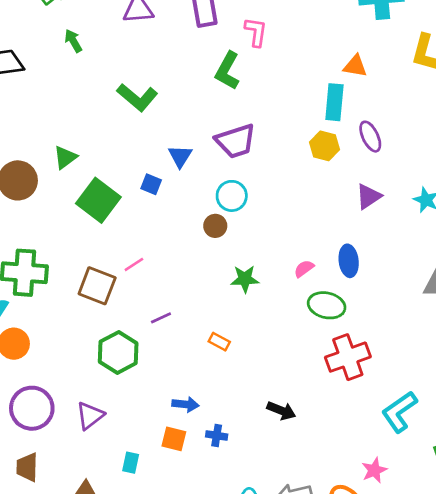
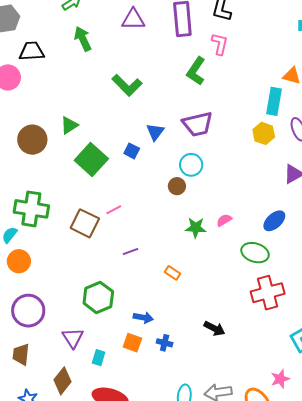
green arrow: (73, 41) -> (83, 39), size x1.4
blue ellipse: (349, 261) -> (274, 221), turned 50
pink semicircle: (304, 269) -> (224, 220), moved
green hexagon: (118, 352) -> (98, 297), moved
purple triangle: (90, 416) -> (73, 338), moved, turned -30

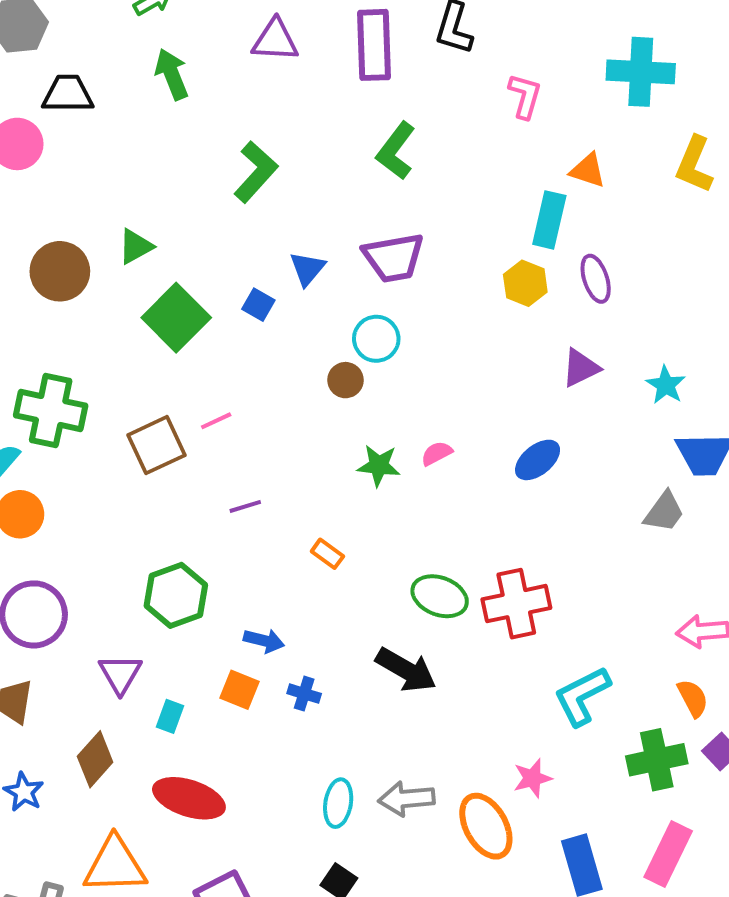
pink L-shape: (220, 44) -> (525, 96), moved
green L-shape: (127, 85) -> (256, 172), turned -96
brown square: (85, 223) -> (157, 445), turned 36
green ellipse: (255, 253) -> (440, 596), moved
black arrow: (214, 328) -> (406, 670), size x1.4

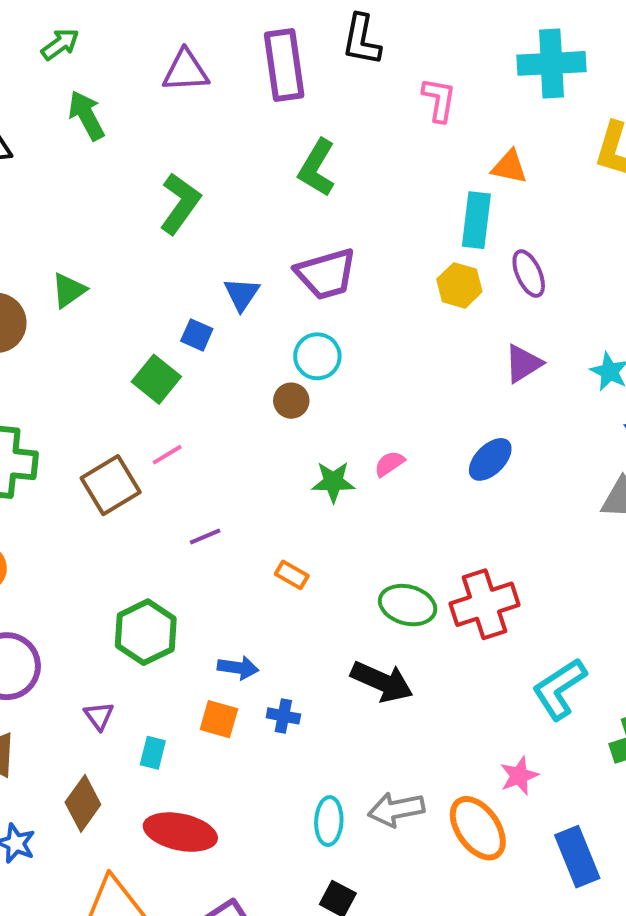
green square: (176, 318) -> (156, 379), moved, size x0.7
purple triangle: (120, 674) -> (99, 716), size x0.7

